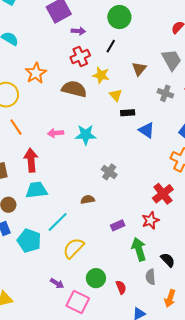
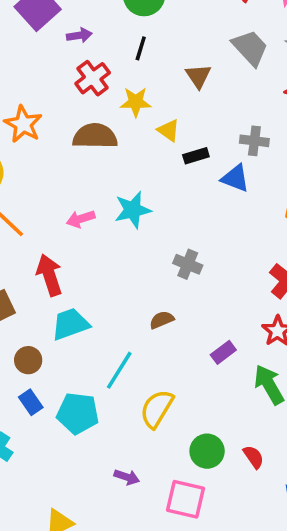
gray cross: (165, 93) -> (254, 141), moved
purple arrow: (57, 283) -> (127, 477), moved

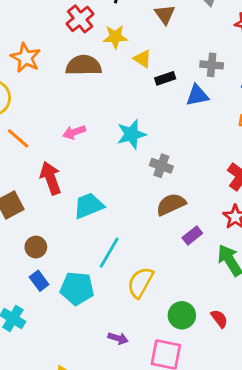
blue triangle: (235, 178) -> (197, 95), turned -30
cyan star: (133, 210) -> (131, 134), moved
brown semicircle: (162, 320) -> (171, 204), moved, size x1.5
cyan trapezoid: (70, 324) -> (89, 206), moved

